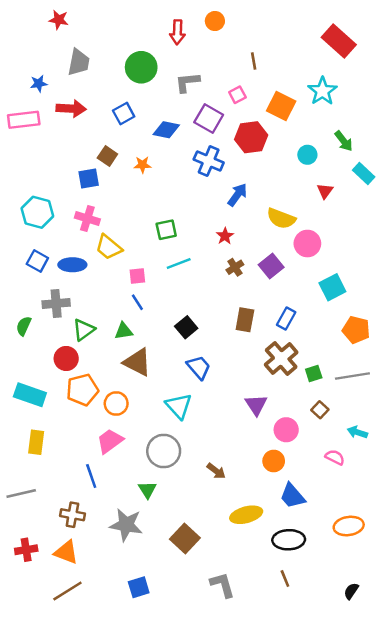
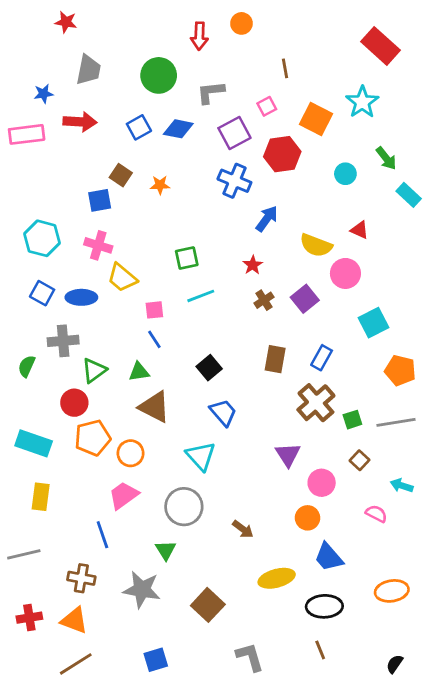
purple square: (209, 118) -> (234, 133), turned 32
blue diamond: (166, 130) -> (178, 129), moved
red triangle: (325, 191) -> (359, 230), moved, turned -42

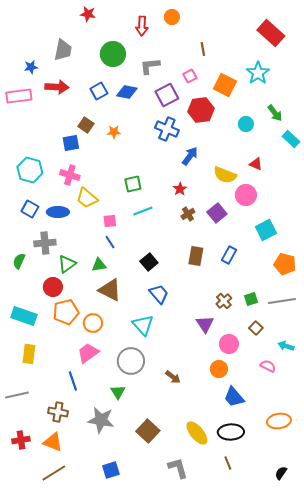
red star: (66, 22) -> (88, 14), moved
brown cross: (316, 403) -> (224, 301), moved, size x0.6
yellow ellipse: (277, 578) -> (197, 433), moved, turned 65

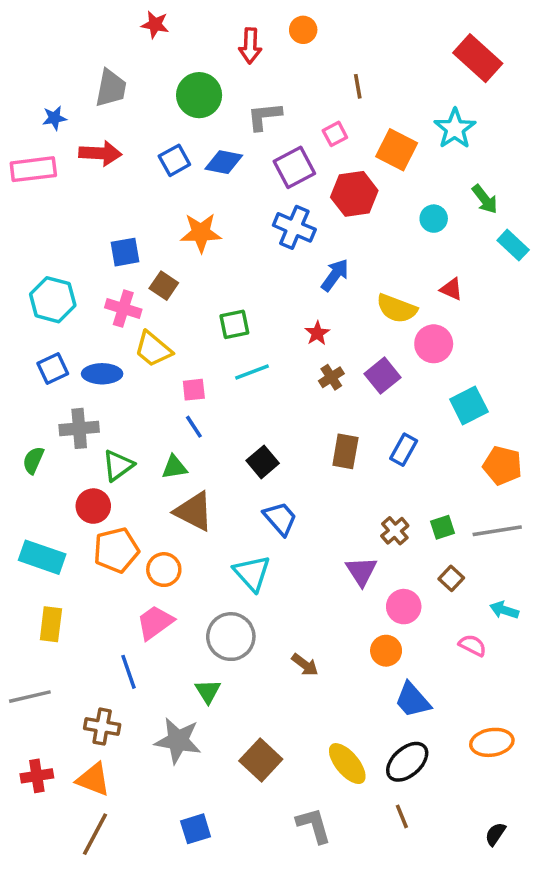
brown square: (86, 125) -> (164, 286), moved
orange star: (114, 132) -> (201, 233), size x1.6
blue square: (30, 209) -> (53, 368), turned 36
black ellipse: (231, 432) -> (407, 762), turned -40
brown line: (54, 473) -> (95, 834), turned -30

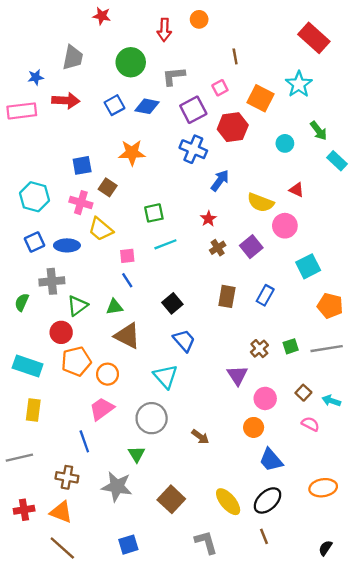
brown square: (451, 578) -> (303, 393), moved
brown line: (95, 834) -> (62, 548), turned -76

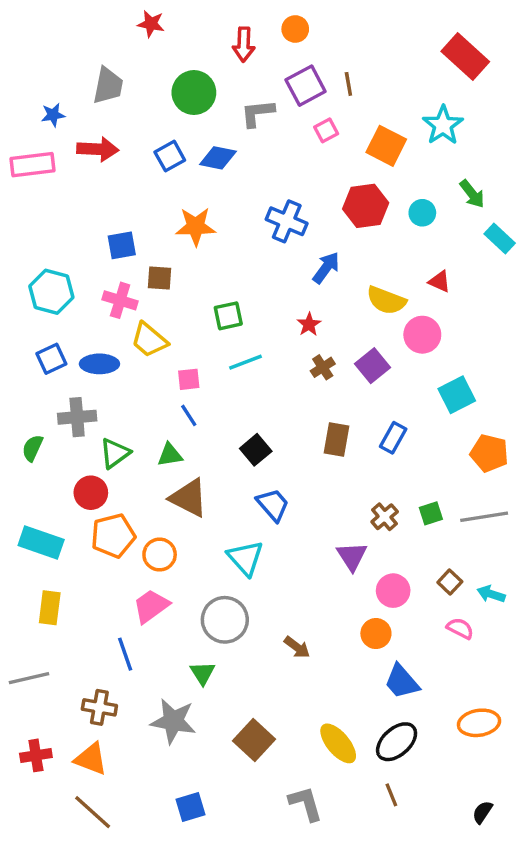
purple square: (193, 110) -> (306, 86), moved
red hexagon: (233, 127) -> (366, 206), moved
brown square: (108, 187) -> (160, 278), turned -30

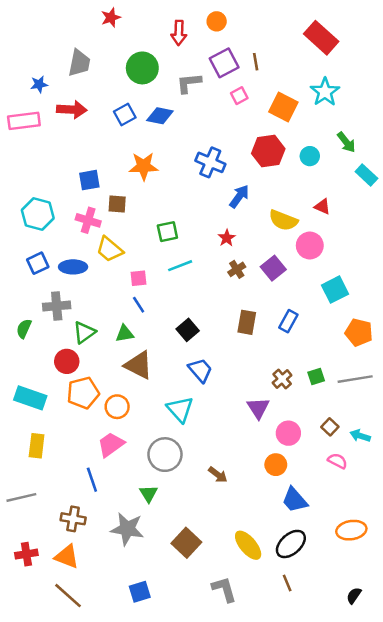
red star: (151, 24) -> (111, 18), turned -30
red rectangle: (465, 56) -> (321, 38), moved

